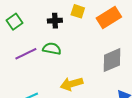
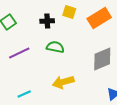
green semicircle: (52, 49) -> (55, 47), moved

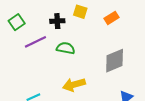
orange rectangle: (99, 18) -> (111, 18), size x0.6
purple line: (19, 53) -> (35, 42), moved

